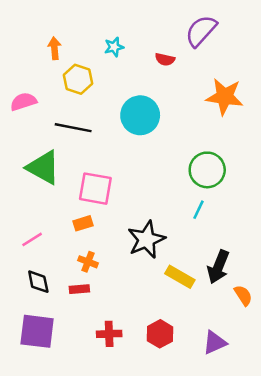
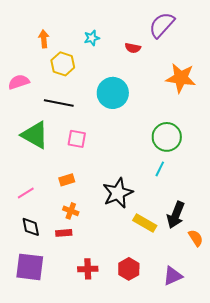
pink square: (95, 189) -> (77, 139), moved, size x0.7

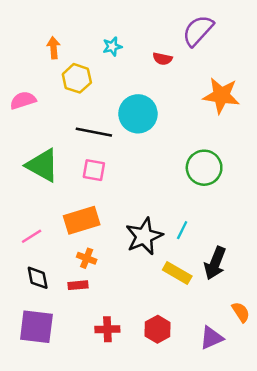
black line: (59, 103) -> (94, 132), moved
cyan line: (160, 169) -> (182, 230), moved
orange rectangle: (67, 180) -> (82, 220), size x1.8
orange semicircle: (196, 238) -> (241, 312), moved

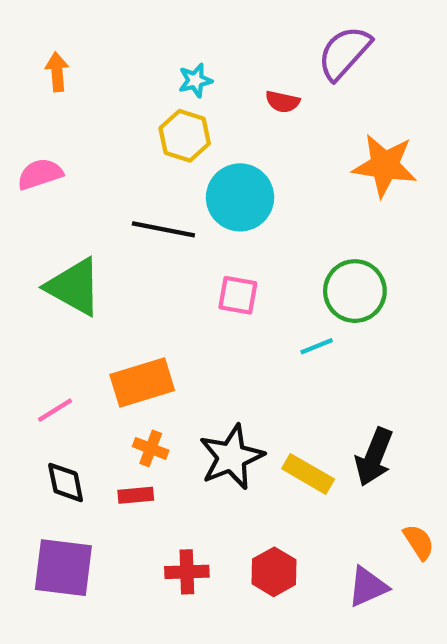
orange arrow: (54, 48) -> (57, 72), moved
yellow hexagon: (77, 78) -> (185, 136), moved
pink square: (94, 170) -> (238, 295), moved
cyan line: (182, 230) -> (317, 346), moved, turned 42
black star: (144, 236) -> (231, 457), moved

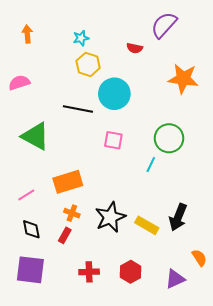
cyan star: (195, 80) -> (81, 38), moved
cyan line: (317, 346) -> (151, 165), turned -42
red rectangle: (136, 495) -> (65, 235), turned -56

